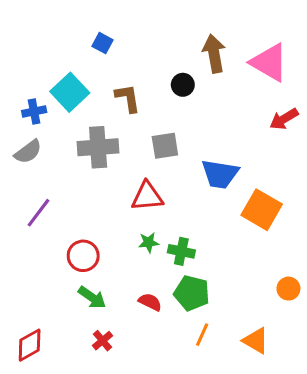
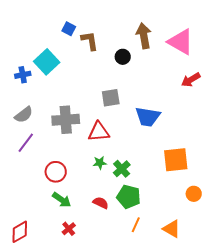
brown L-shape: (128, 98) -> (90, 41), moved
gray cross: (98, 147) -> (66, 120), moved
gray semicircle: (28, 152) -> (24, 115), moved
orange square: (262, 210) -> (176, 160), moved, turned -36
green cross: (181, 251) -> (122, 169), turned 36

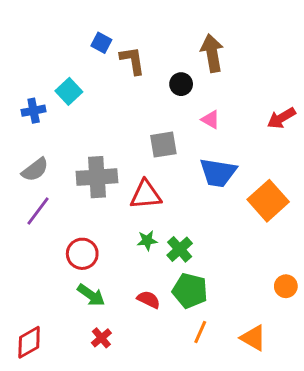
pink triangle: (181, 42) -> (211, 120), moved, size x0.5
cyan square: (47, 62) -> (69, 91), size x0.7
orange square: (176, 160) -> (268, 201), moved, turned -36

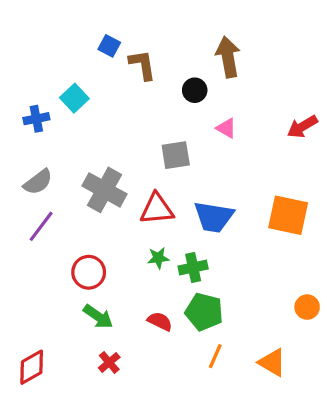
blue trapezoid: (218, 173) -> (214, 217), moved
gray cross: (97, 177) -> (104, 190), turned 33
orange square: (268, 201) -> (288, 215), turned -36
green cross: (180, 249) -> (193, 267), turned 30

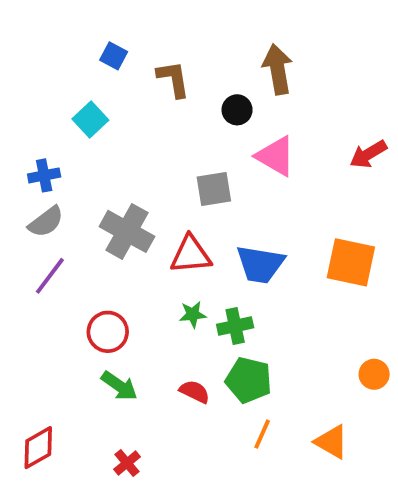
blue square: (109, 46) -> (114, 56), moved
blue cross: (36, 119) -> (44, 175), moved
pink triangle: (226, 128) -> (276, 156), size x1.6
red cross: (109, 362) -> (127, 463), moved

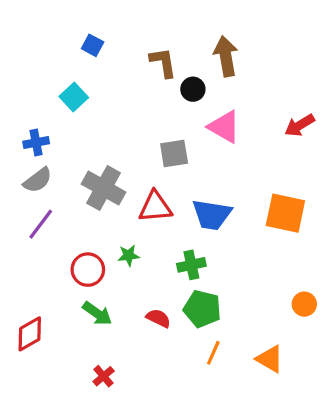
brown L-shape: (173, 79) -> (163, 63), moved
green star: (193, 314) -> (129, 255), moved
red diamond: (38, 448) -> (30, 334), moved

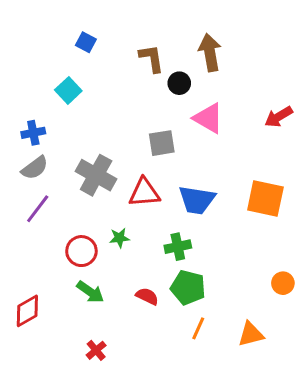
orange triangle: (270, 359) -> (251, 334), turned -44

